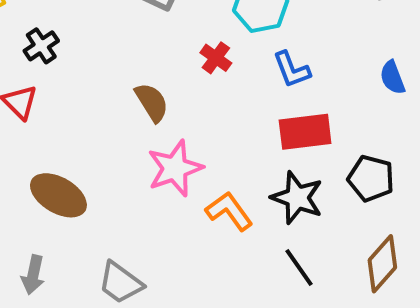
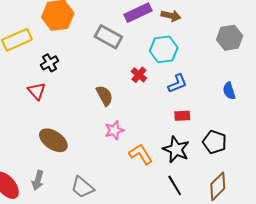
blue L-shape: (292, 70) -> (177, 83), turned -95
red rectangle: (305, 132) -> (182, 116), size x0.6
pink star: (175, 168) -> (114, 130), size x0.7

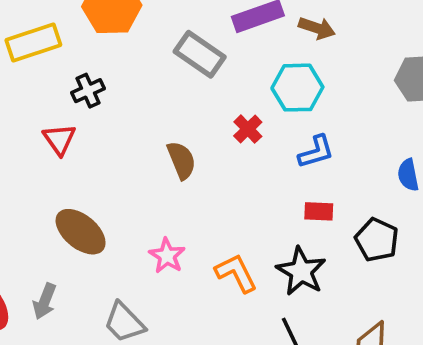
pink star: (114, 130) -> (167, 256), moved, turned -30
black pentagon: (215, 142) -> (377, 240), moved

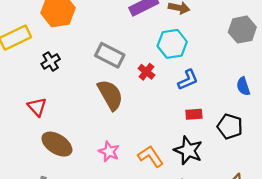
gray rectangle: (200, 54) -> (110, 55), moved
red triangle: (59, 139) -> (37, 107), moved
brown semicircle: (182, 160) -> (110, 95), size x1.4

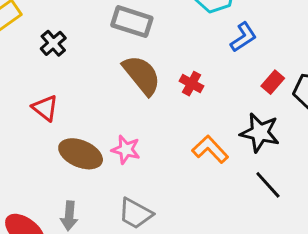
red cross: (146, 72) -> (192, 84), moved
red rectangle: (194, 114) -> (273, 82), moved, turned -35
pink star: (109, 152) -> (126, 150), moved

